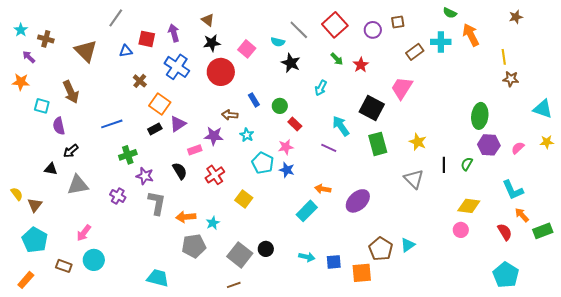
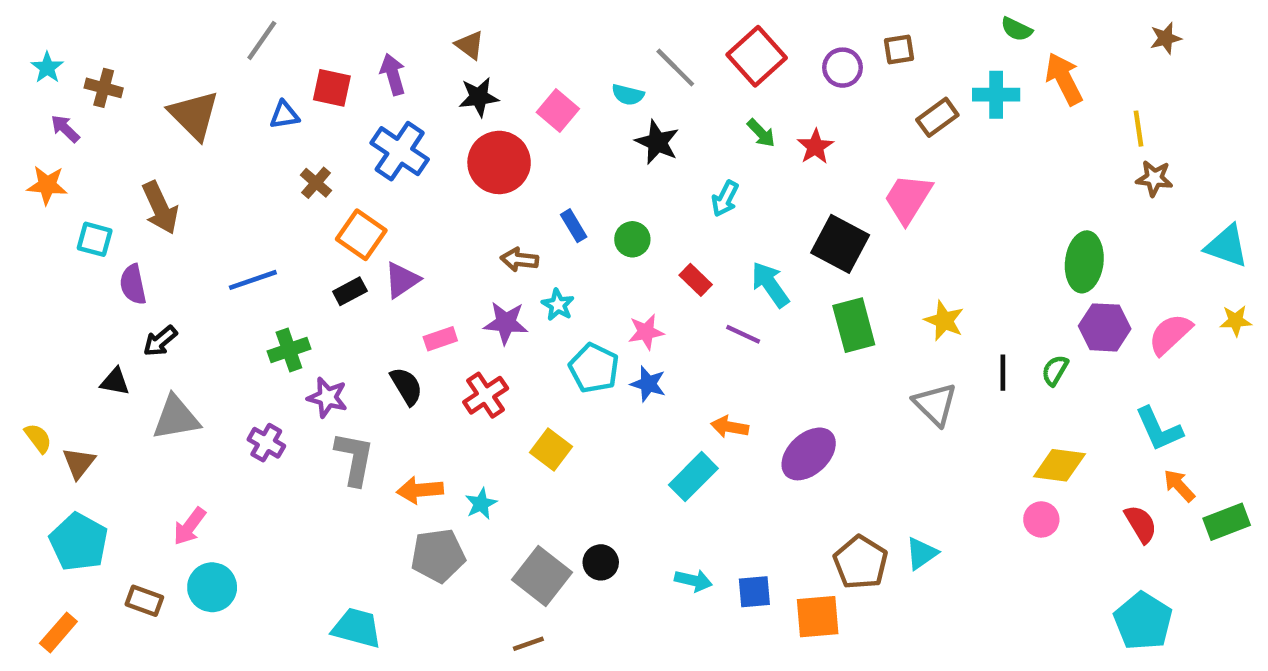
red rectangle: (295, 124) -> (696, 280), moved
purple star: (214, 136) -> (506, 323), moved
pink semicircle: (518, 148) -> (1170, 334), size x1.5

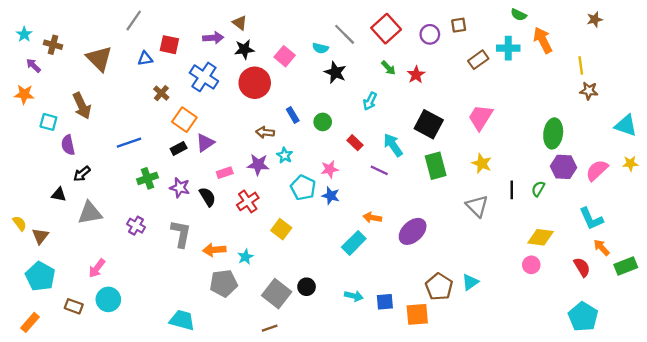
purple arrow: (393, 74) -> (213, 38), moved, turned 102
pink trapezoid: (908, 199) -> (481, 117), moved
purple star: (327, 397) -> (180, 188), moved

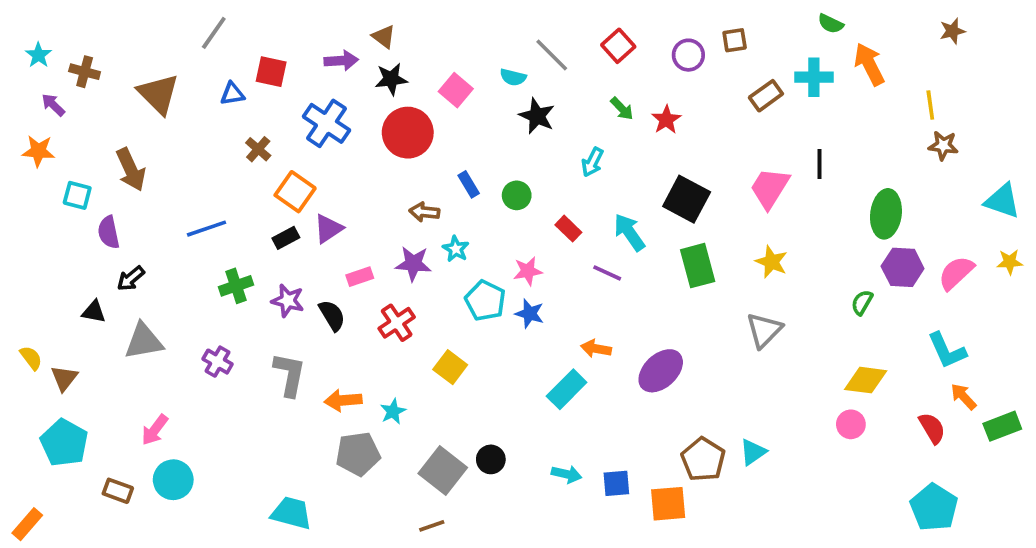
red square: (386, 29) -> (618, 46), size x0.7
black line: (512, 190) -> (819, 164), moved
gray triangle: (477, 206) -> (764, 330), turned 30
orange rectangle: (30, 322) -> (27, 524), moved

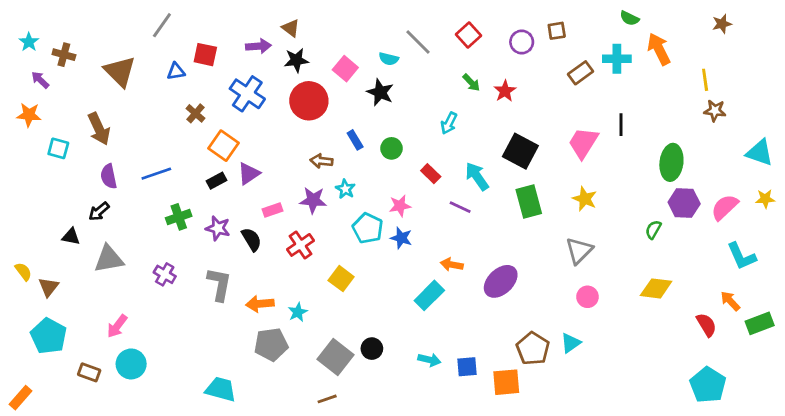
black star: (537, 116) -> (380, 92), moved
purple semicircle: (109, 232) -> (109, 176), moved
cyan L-shape: (947, 350) -> (741, 256), moved
pink circle: (851, 424) -> (587, 297), moved

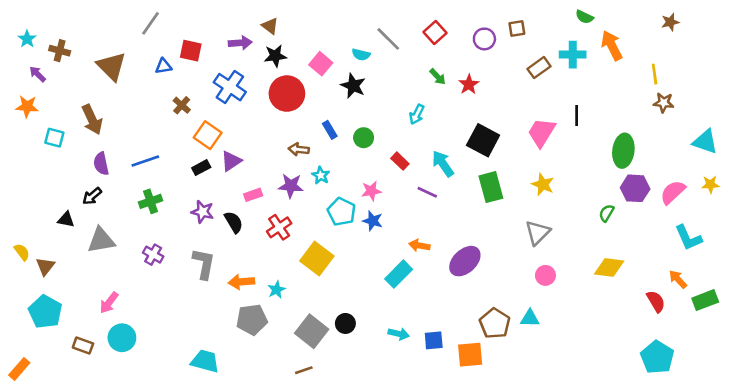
green cross: (179, 217) -> (151, 201), moved
yellow square: (341, 279) -> (317, 259), size x1.4
cyan triangle: (571, 343) -> (530, 318), turned 36

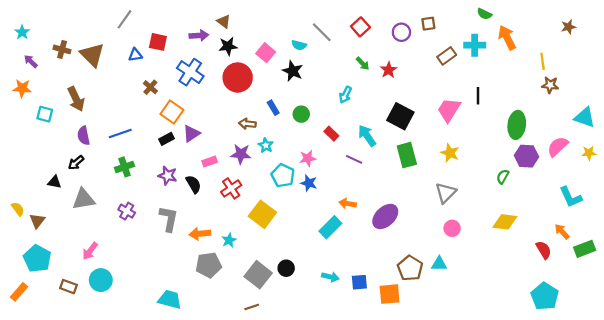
brown star: (670, 22) -> (568, 27), moved
brown cross: (60, 51) -> (62, 49), moved
pink semicircle: (673, 192) -> (558, 146), moved
orange rectangle: (19, 369) -> (19, 292), moved

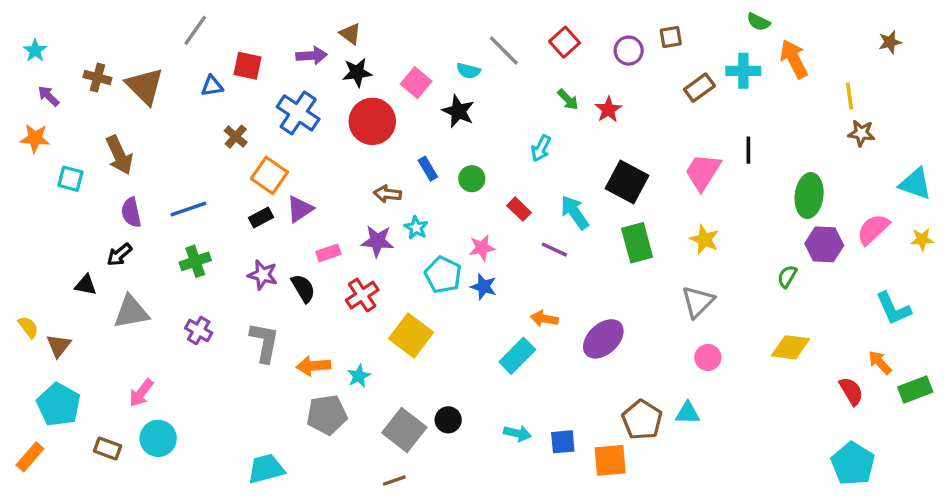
cyan trapezoid: (170, 299) -> (266, 469), turned -30

